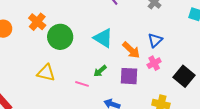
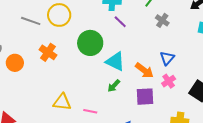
green circle: (60, 37) -> (90, 43), moved
green arrow: (100, 71) -> (114, 86), moved
pink line: (82, 84) -> (90, 111), moved

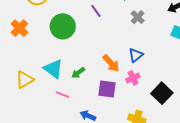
cyan triangle: (115, 61) -> (53, 69), moved
yellow triangle: (62, 102) -> (25, 80), turned -48
pink line: (90, 111) -> (62, 95), moved

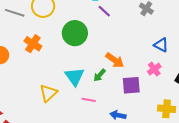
blue triangle: (136, 55) -> (161, 45), moved, turned -42
orange arrow: (111, 63) -> (115, 60), moved
cyan triangle: (53, 69) -> (75, 77), turned 30

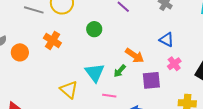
green circle: (75, 33) -> (94, 29), size x0.6
blue triangle: (161, 45) -> (167, 40), moved
yellow triangle: (48, 93) -> (69, 90), turned -36

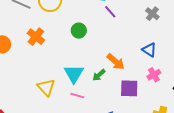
pink line: (109, 96) -> (77, 96), moved

